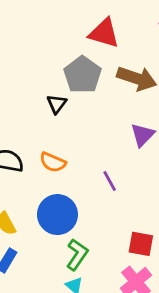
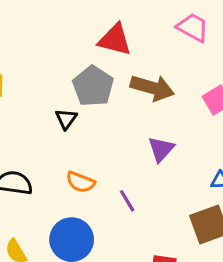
orange semicircle: (53, 162) -> (81, 182), moved

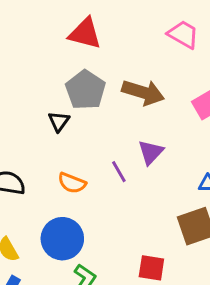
red triangle: (115, 40) -> (85, 33), moved
purple line: (127, 201) -> (119, 172), moved

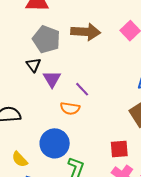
purple triangle: (151, 152) -> (52, 79), moved
orange semicircle: (72, 183) -> (70, 108), moved

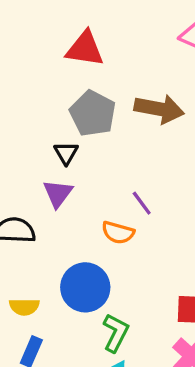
purple triangle: (52, 79) -> (58, 193), moved
yellow semicircle: (20, 159) -> (24, 307), turned -54

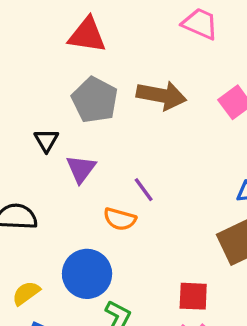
black triangle: (66, 153) -> (46, 140), moved
purple triangle: (58, 193) -> (81, 169), moved
yellow semicircle: (24, 307) -> (26, 293), turned 144

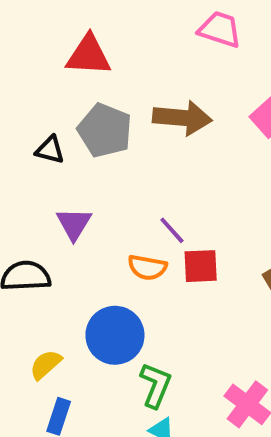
black triangle: (46, 140) -> (50, 150), moved, turned -40
purple triangle: (81, 169) -> (74, 224), moved
red square: (193, 296) -> (201, 266), moved

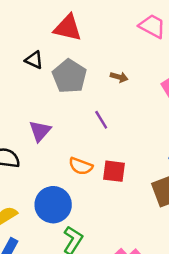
brown arrow: (182, 118) -> (119, 77), size x0.5
black triangle: (50, 150) -> (34, 60), moved
purple line: (172, 230) -> (101, 120), moved

